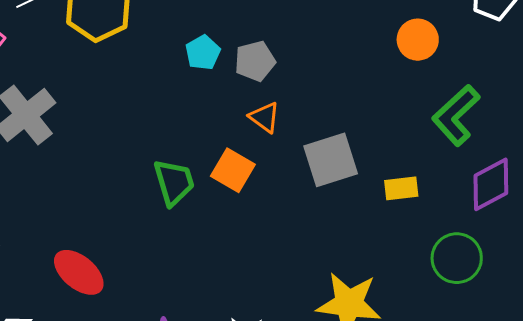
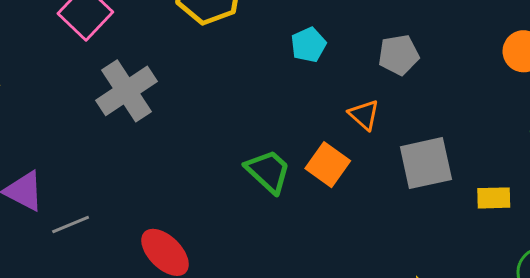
gray pentagon: (255, 61) -> (399, 55), moved
green trapezoid: (174, 182) -> (268, 171), turned -36

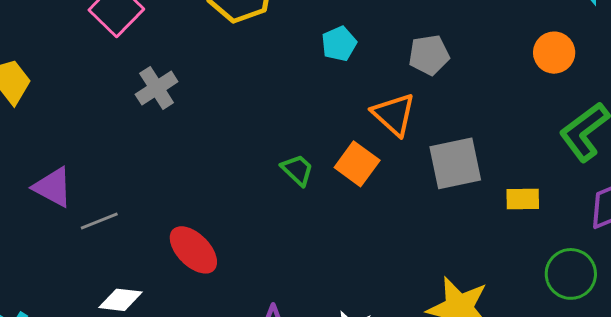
gray cross: (126, 91) -> (157, 88), size x0.7
orange triangle: (364, 115) -> (394, 114), size x1.4
green trapezoid: (268, 171) -> (297, 170), size x0.7

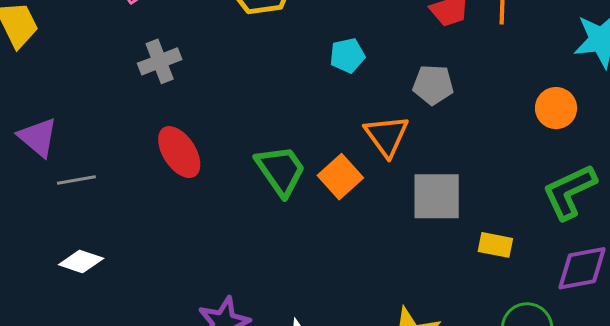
green trapezoid: (297, 170) -> (281, 170), size x1.6
red ellipse: (193, 250) -> (179, 152), moved

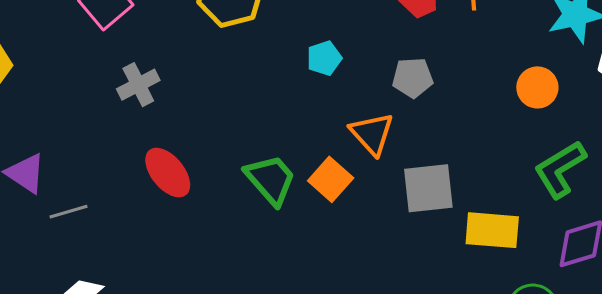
yellow rectangle: (495, 245) -> (492, 230), size x1.6

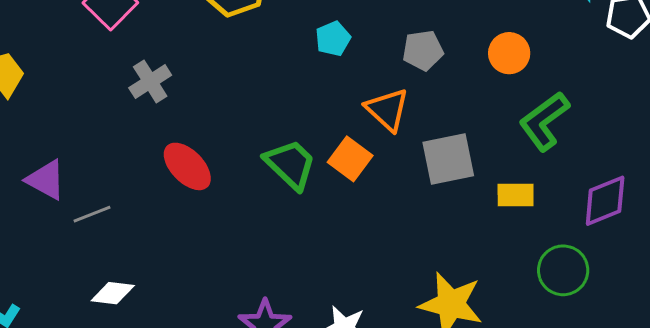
orange circle: (537, 87) -> (509, 53), moved
green L-shape: (560, 169) -> (544, 121), moved
yellow rectangle: (492, 230) -> (516, 195), size x0.7

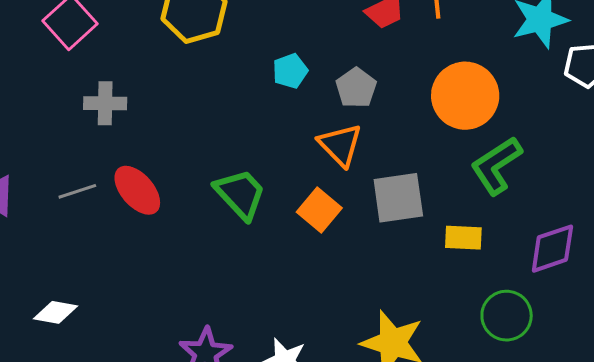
gray pentagon: (423, 50) -> (356, 88), moved, turned -30
orange circle: (509, 53) -> (465, 96), size x1.6
gray cross: (150, 81) -> (105, 103), turned 30
orange square: (350, 159) -> (319, 210), moved
gray line: (92, 214) -> (77, 191), moved

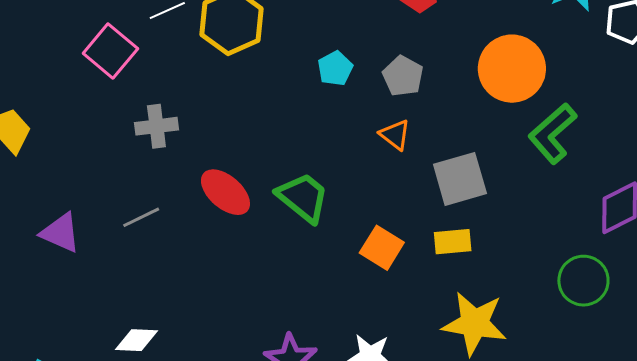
orange triangle: (340, 145) -> (395, 135), size x0.7
red ellipse: (137, 190) -> (225, 192), moved
orange square: (319, 210) -> (382, 248), moved
yellow rectangle: (463, 238) -> (453, 242), moved

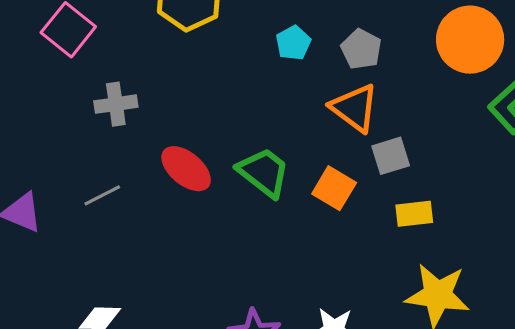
orange triangle: (395, 135) -> (355, 108), size x1.6
gray square: (460, 179) -> (391, 156), moved, size x0.7
orange square: (382, 248) -> (334, 188), moved

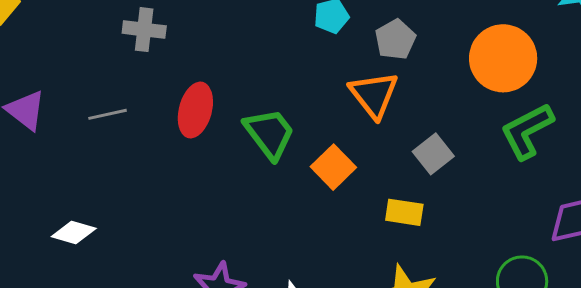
gray square: (391, 156) -> (433, 154), moved, turned -36
red ellipse: (186, 169) -> (195, 110), turned 50

